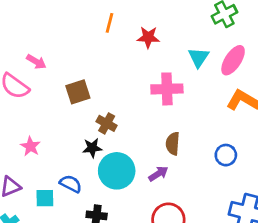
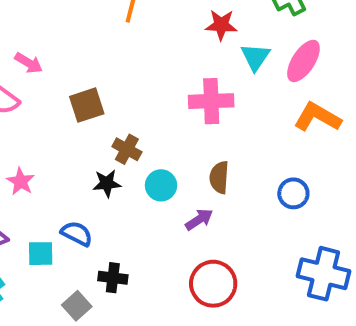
red star: (148, 37) -> (221, 25), moved
cyan circle: (117, 171) -> (161, 185), moved, size x0.6

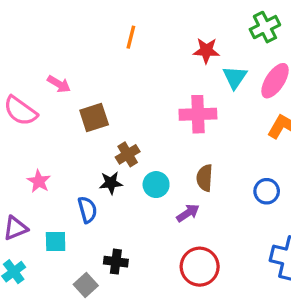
pink arrow: (29, 63) -> (59, 84), moved
brown cross: (127, 149) -> (128, 154), turned 30
blue semicircle: (77, 234) -> (87, 210), moved, turned 48

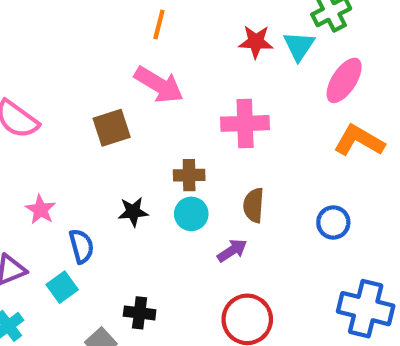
cyan triangle: (235, 77) -> (299, 46), moved
pink arrow: (59, 84) -> (159, 85), moved, size x1.6
brown cross: (128, 154) -> (189, 175), moved, turned 30
blue semicircle: (87, 210) -> (81, 246), moved
cyan square: (56, 241) -> (62, 287), turned -35

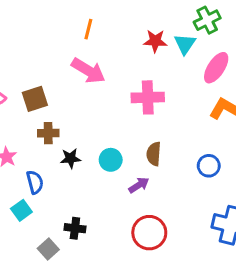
brown square: (112, 128) -> (35, 99), moved
brown cross: (189, 175) -> (48, 133), moved

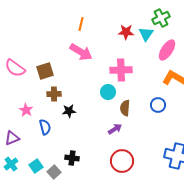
cyan circle: (111, 160) -> (108, 92), moved
blue circle: (209, 166) -> (158, 105), moved
cyan square: (21, 210) -> (36, 166), moved

